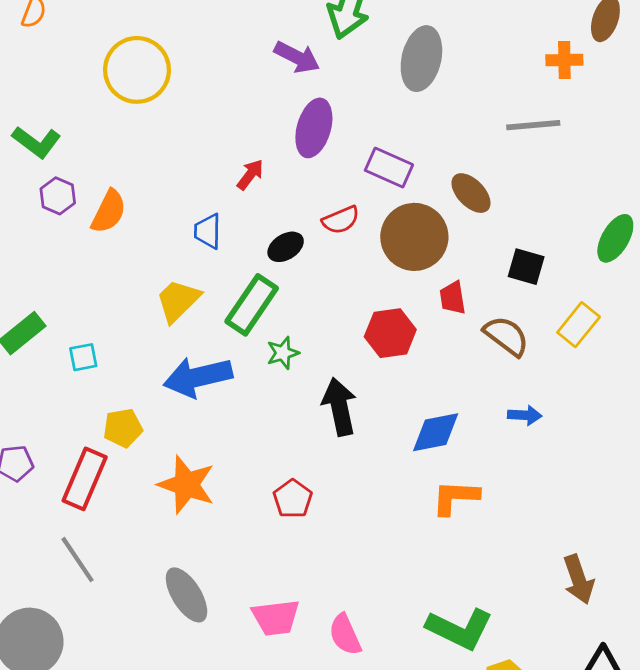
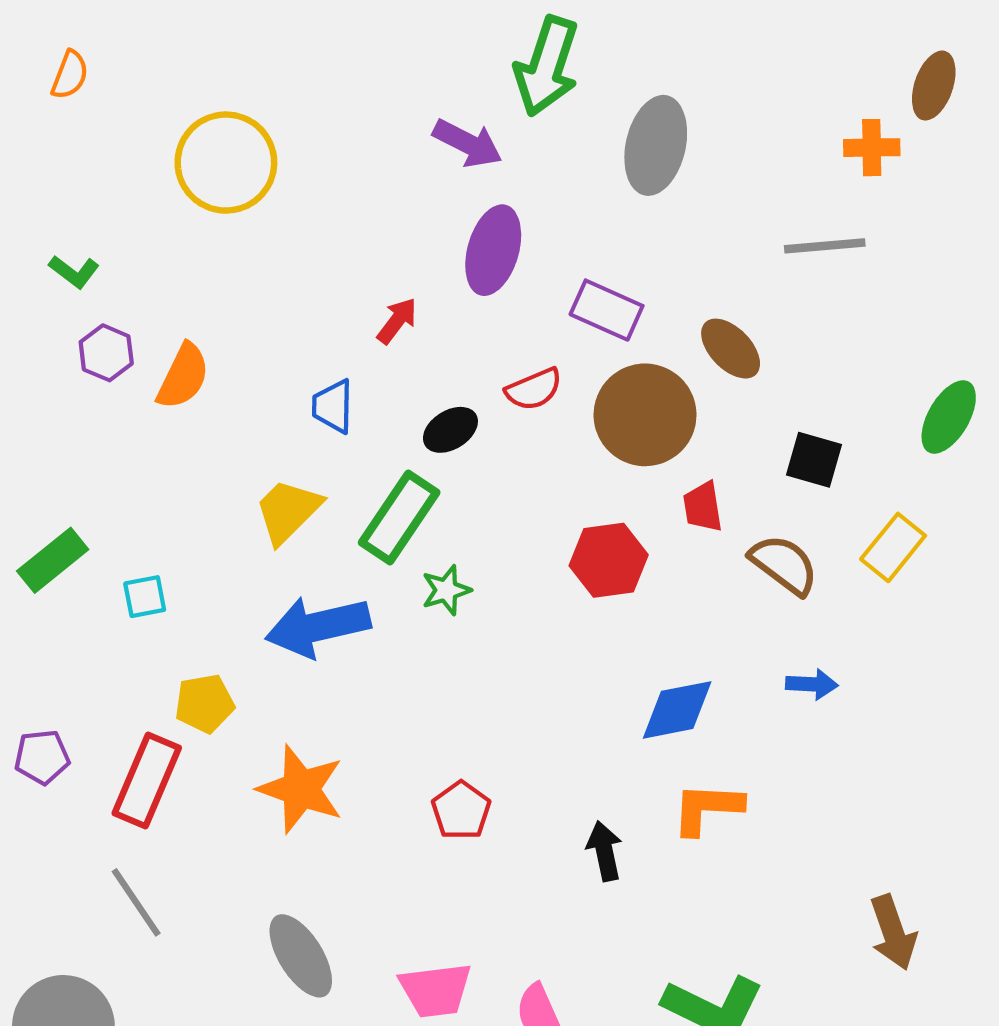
green L-shape: (37, 142) -> (74, 272), size x0.7
black arrow: (339, 407) -> (604, 851), moved, size x0.7

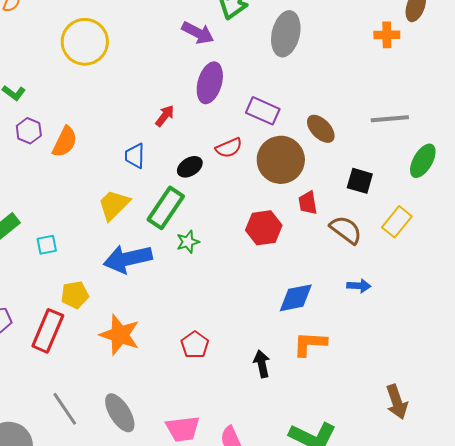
gray line: (825, 246) -> (390, 119), moved
gray line: (136, 902) -> (65, 409), moved

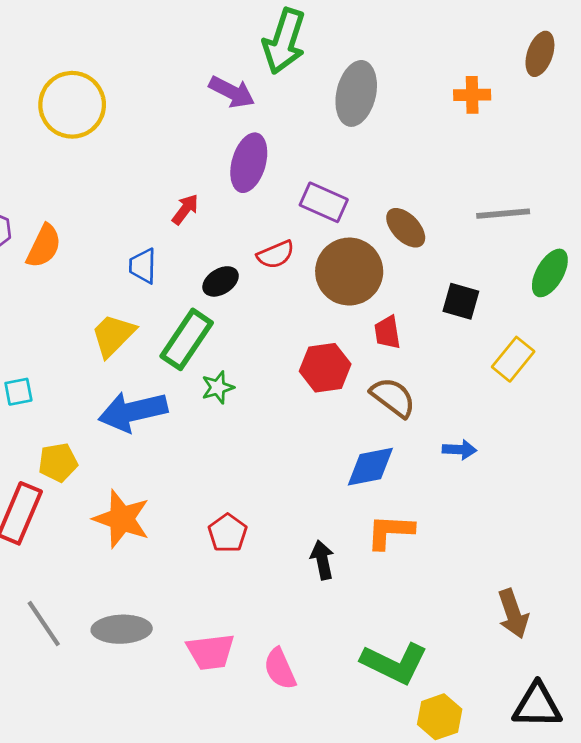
orange cross: (387, 35) -> (472, 95), moved
brown semicircle: (346, 230) -> (393, 397), moved
gray ellipse: (120, 413) -> (122, 629), turned -60

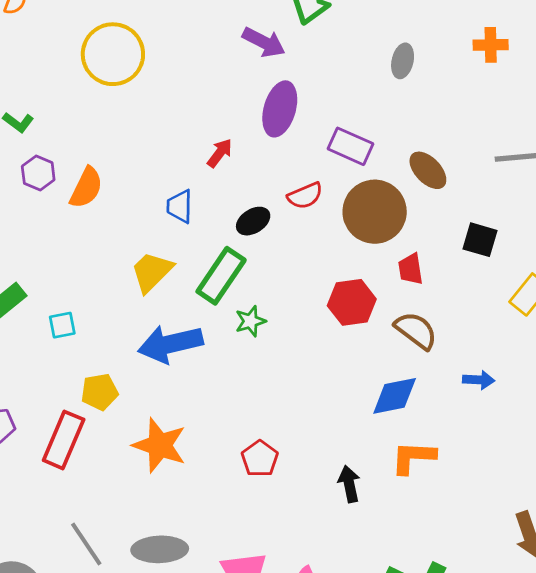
gray ellipse: (356, 93) -> (403, 61), moved, size x0.6

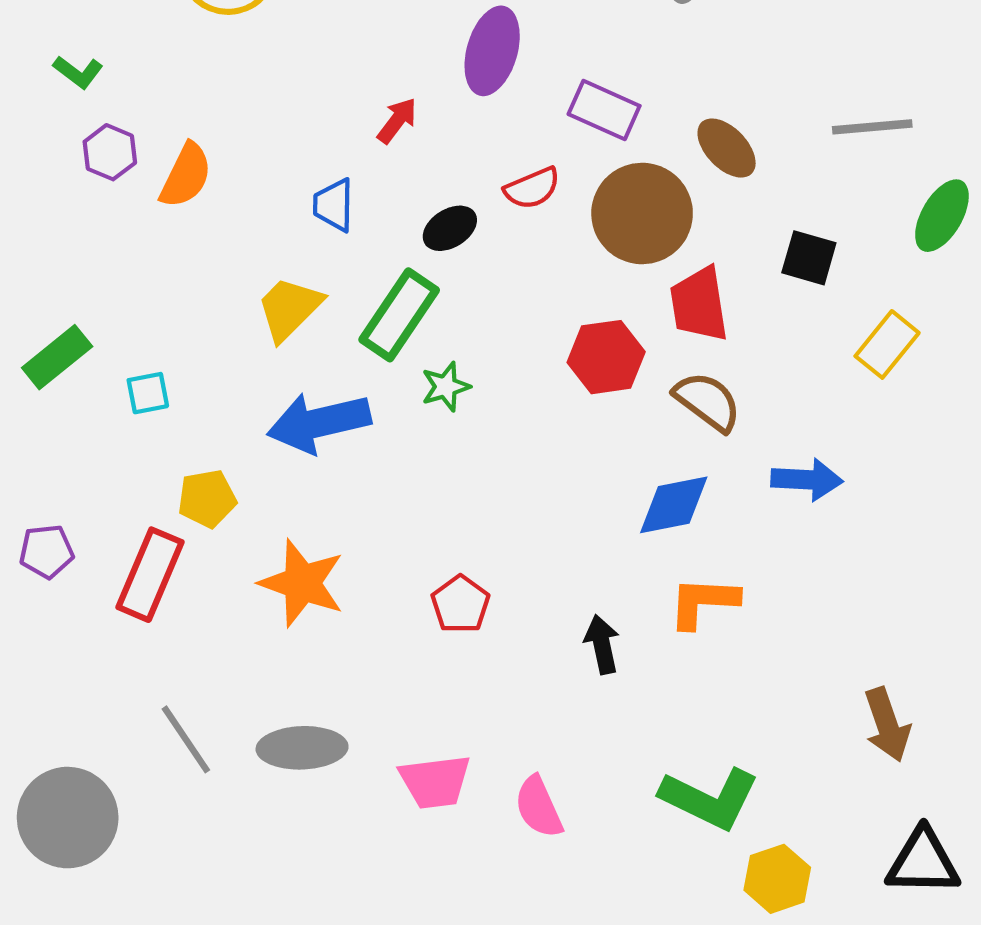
red trapezoid: (411, 269) -> (699, 304), size x1.5
blue arrow: (479, 380) -> (807, 480), size x1.4

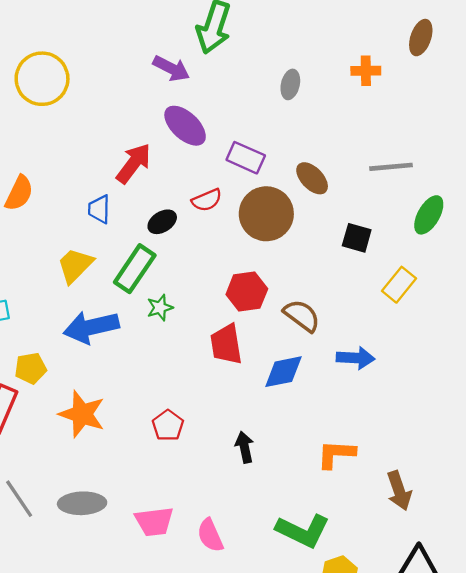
purple ellipse: (492, 51) -> (185, 126), turned -63
red arrow: (397, 121) -> (134, 163), size x1.6
red trapezoid: (699, 304) -> (226, 344), moved
orange L-shape: (703, 602) -> (336, 454), moved

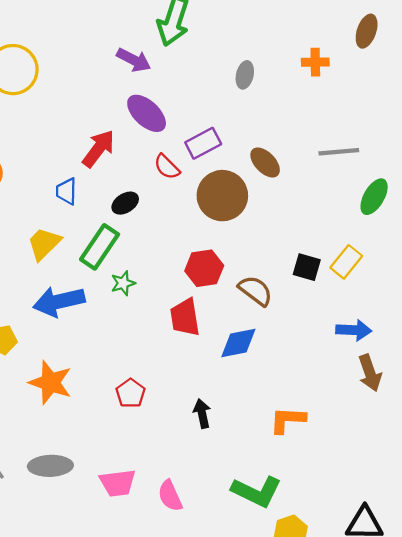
purple rectangle: (246, 158) -> (203, 143), turned -52
red semicircle: (207, 200) -> (167, 167), moved, turned 68
black square: (357, 238) -> (307, 267), moved
blue arrow: (356, 358) -> (354, 330), moved
brown arrow: (399, 491) -> (370, 373), moved

